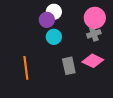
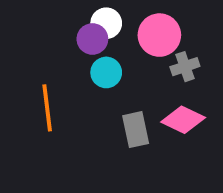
pink circle: (95, 18) -> (159, 35), moved
orange line: (26, 68) -> (47, 108), moved

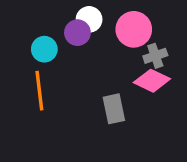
cyan circle: (106, 72) -> (44, 49), moved
pink diamond: (183, 120) -> (152, 81), moved

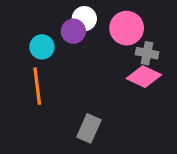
gray cross: (155, 56) -> (147, 53), turned 30
gray rectangle: (114, 109) -> (89, 128), moved, turned 36

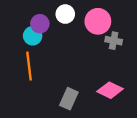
purple circle: (73, 31) -> (40, 24), moved
pink diamond: (144, 77) -> (110, 90), moved

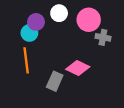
pink diamond: (110, 90) -> (78, 68), moved
gray rectangle: (69, 99) -> (55, 81), moved

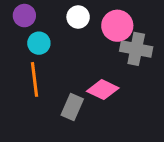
purple circle: (36, 22) -> (24, 16), moved
gray cross: (103, 37) -> (136, 49), size x1.5

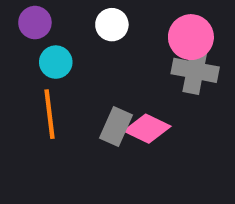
pink circle: (117, 26) -> (191, 37), moved
gray rectangle: (72, 107) -> (116, 127), moved

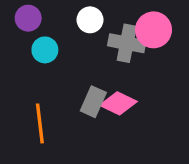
gray cross: (195, 70) -> (127, 43), moved
orange line: (50, 114) -> (40, 123), moved

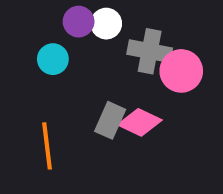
purple circle: (28, 18) -> (79, 22), moved
pink circle: (154, 30) -> (181, 71), moved

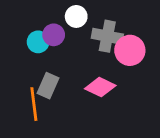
purple circle: (79, 22) -> (54, 35), moved
gray rectangle: (110, 120) -> (48, 86), moved

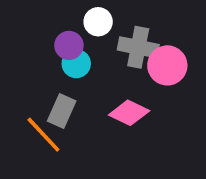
cyan circle: (38, 42) -> (76, 64), moved
orange line: (34, 104) -> (43, 135), turned -36

